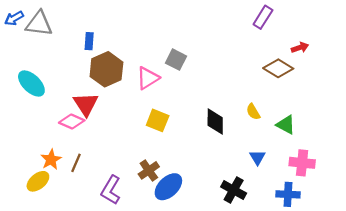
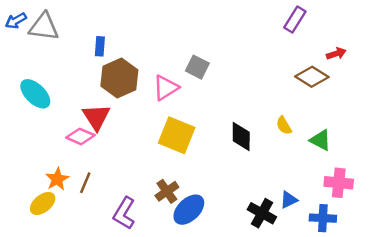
yellow square: (158, 120) -> (177, 135), size x1.4
blue triangle: (258, 157) -> (289, 200), moved, turned 35

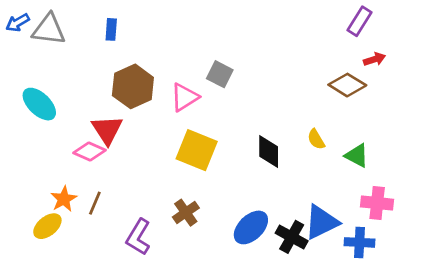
purple rectangle: (295, 19) -> (359, 21), moved
blue rectangle: (100, 46) -> (111, 29), moved
blue triangle: (289, 200) -> (321, 222), size x1.8
blue ellipse: (189, 210) -> (251, 227), moved

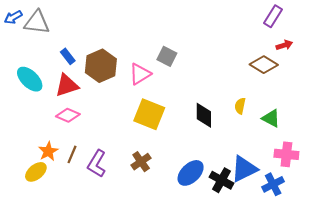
blue rectangle: (111, 29) -> (68, 56), moved, turned -42
red triangle: (107, 130) -> (67, 85), moved, turned 45
yellow semicircle: (316, 139) -> (240, 106), turned 42
purple L-shape: (138, 237) -> (97, 164), moved
blue cross: (359, 242) -> (273, 184), turned -30

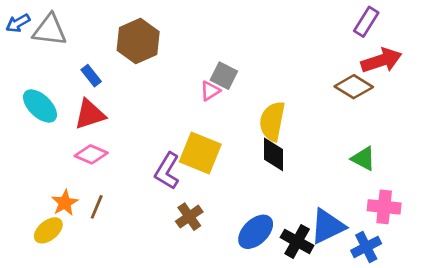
red arrow: (284, 45) -> (381, 60), size x1.8
brown hexagon: (101, 66) -> (138, 41), moved
pink triangle: (140, 74) -> (210, 91), moved, size x0.7
yellow semicircle: (240, 106) -> (272, 121), moved, size x1.8
purple L-shape: (97, 164) -> (167, 171), moved

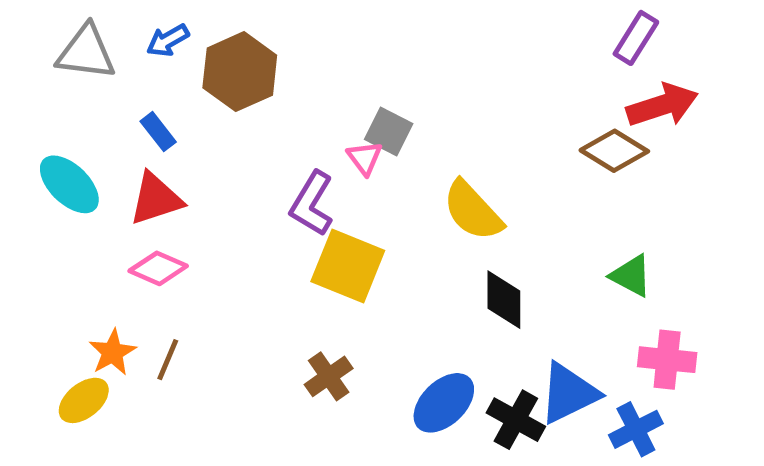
blue arrow: (18, 23) -> (168, 40), moved
pink triangle: (210, 91) -> (365, 158), turned -35
yellow semicircle: (272, 121) -> (473, 211), turned -54
black diamond: (274, 154) -> (504, 300), moved
purple L-shape: (167, 171) -> (312, 204), moved

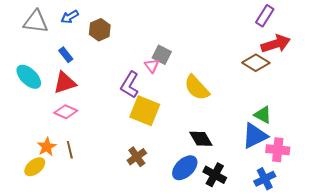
brown hexagon: (240, 72) -> (100, 30), size x0.7
black diamond: (504, 300) -> (201, 139), moved, turned -30
brown line: (168, 360) -> (70, 150), turned -36
blue triangle: (569, 393) -> (255, 136), moved

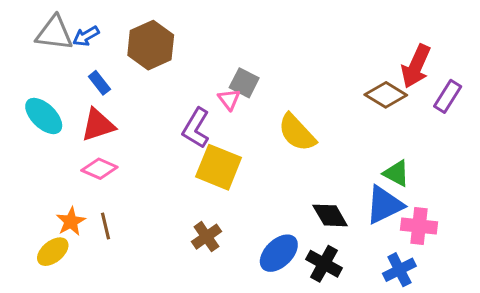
purple rectangle: (265, 16) -> (448, 96), moved
blue arrow: (70, 17) -> (86, 36), moved
brown hexagon: (100, 30) -> (151, 45), size x1.4
red arrow: (276, 44) -> (416, 66), turned 132
black diamond: (201, 139) -> (330, 215), moved

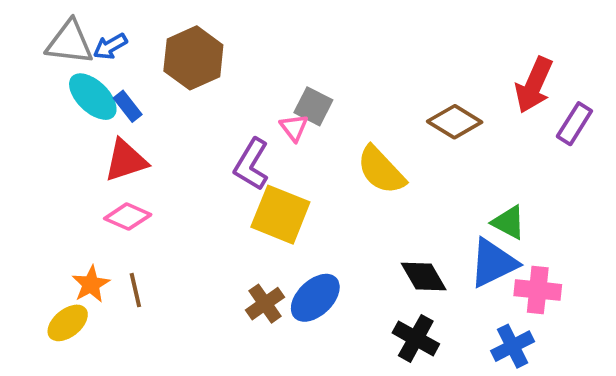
brown diamond: (386, 95) -> (455, 122), moved
cyan ellipse: (44, 116) -> (93, 97), moved
blue ellipse: (279, 253) -> (315, 298), moved

